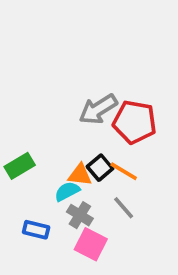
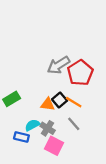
red pentagon: (135, 122) -> (80, 73), turned 30
cyan semicircle: (67, 191) -> (32, 125), moved

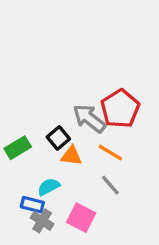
gray arrow: (58, 65) -> (89, 118), moved, turned 70
black square: (60, 100) -> (58, 138), moved
gray cross: (48, 128) -> (42, 221), moved

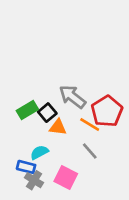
red pentagon: (120, 109) -> (107, 111), moved
green rectangle: (18, 148) -> (27, 110), moved

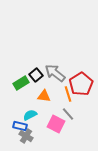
black square: (47, 113) -> (36, 75), moved
orange line: (90, 125) -> (68, 94), turned 42
pink square: (66, 178) -> (56, 124), moved

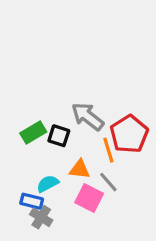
black square: (36, 75) -> (59, 136), moved, turned -32
orange triangle: (44, 96) -> (80, 169), moved

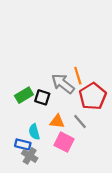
orange line: (108, 150) -> (78, 76), moved
gray line: (108, 182) -> (80, 121), moved
cyan semicircle: (48, 184) -> (34, 132), turned -77

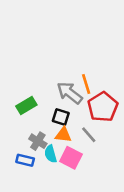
black square: (42, 97) -> (61, 117), moved
cyan semicircle: (34, 132) -> (51, 154), moved
gray cross: (30, 156) -> (38, 141), moved

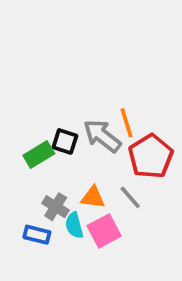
black square: (61, 117) -> (65, 141), moved
pink square: (71, 158) -> (104, 231), turned 35

